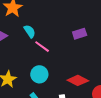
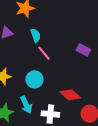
purple rectangle: (80, 34) -> (83, 50), turned 32

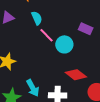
cyan circle: (34, 79) -> (64, 44), moved

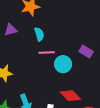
pink line: (47, 35) -> (47, 53), turned -56

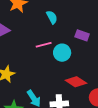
cyan semicircle: (39, 34) -> (52, 17), moved

